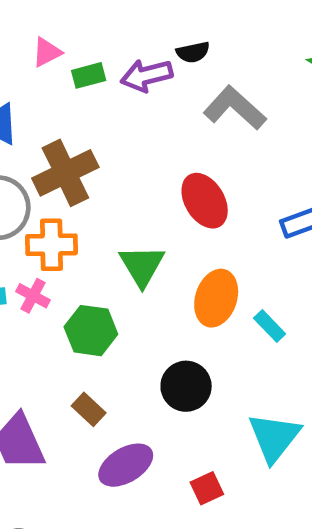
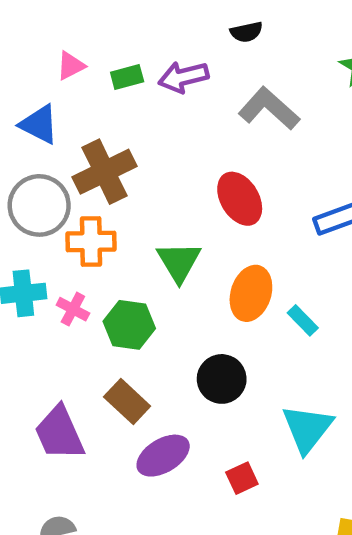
pink triangle: (47, 52) -> (71, 66), moved
black semicircle: (193, 52) -> (246, 32), moved
pink cross: (33, 296) -> (73, 309), moved
brown rectangle: (89, 409) -> (127, 401), size x1.4

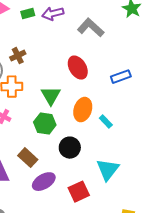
brown cross: (104, 172) -> (18, 56), size x0.6
green hexagon: (129, 325) -> (45, 124), moved
red square: (242, 478) -> (79, 192), size x1.5

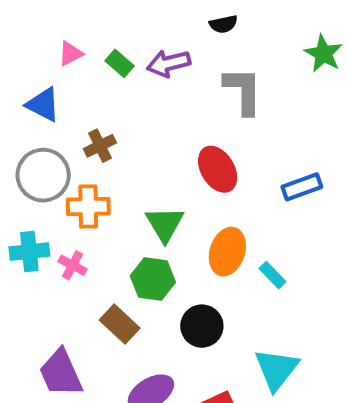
green rectangle: (28, 14) -> (120, 63), turned 56
gray L-shape: (91, 28) -> (243, 91), turned 48
brown rectangle: (28, 158) -> (120, 324), moved

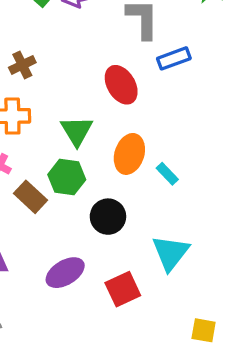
blue rectangle: (302, 187) -> (174, 58), moved
brown rectangle: (120, 324) -> (31, 197), moved

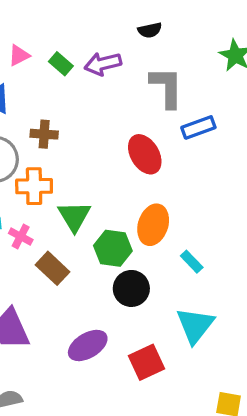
brown cross: (22, 65) -> (44, 134), turned 30
green triangle: (77, 131) -> (74, 216), moved
cyan rectangle: (167, 174) -> (192, 262), moved
green hexagon: (67, 177) -> (113, 248), moved

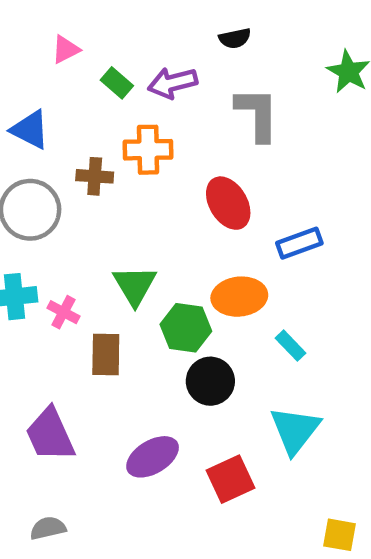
pink triangle: (19, 55) -> (66, 49), moved
blue rectangle: (198, 127) -> (299, 243), moved
orange cross: (34, 186) -> (148, 150), moved
orange ellipse: (153, 225) -> (239, 297), turned 66
brown rectangle: (53, 268) -> (106, 354), turned 48

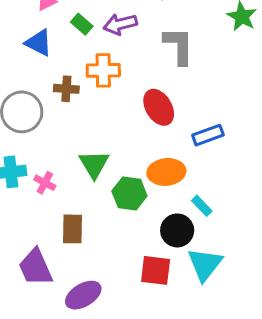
blue triangle: (30, 130) -> (39, 43), moved
brown rectangle: (106, 354) -> (73, 229), moved
black circle: (210, 381) -> (177, 230), moved
purple ellipse: (153, 457) -> (83, 295), moved
red square: (230, 479) -> (156, 270), moved, turned 32

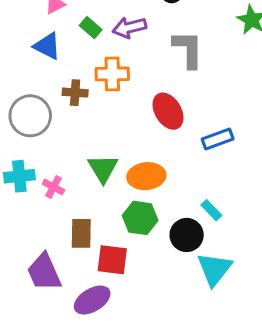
orange ellipse: (166, 172) -> (146, 176), moved
green hexagon: (129, 193) -> (140, 218), moved
red square: (156, 270) -> (112, 260), moved

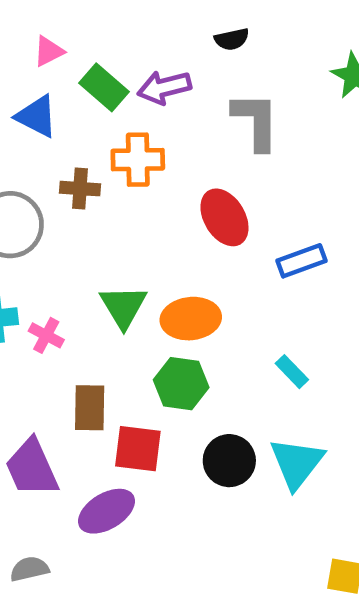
green rectangle: (91, 28) -> (104, 87), size x1.4
black circle: (187, 235) -> (229, 461), moved

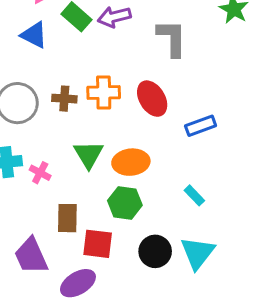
orange cross: (138, 160) -> (104, 93), moved
brown cross: (80, 189) -> (64, 99), moved

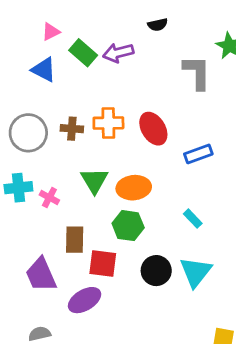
gray L-shape: (172, 38) -> (197, 72), moved

